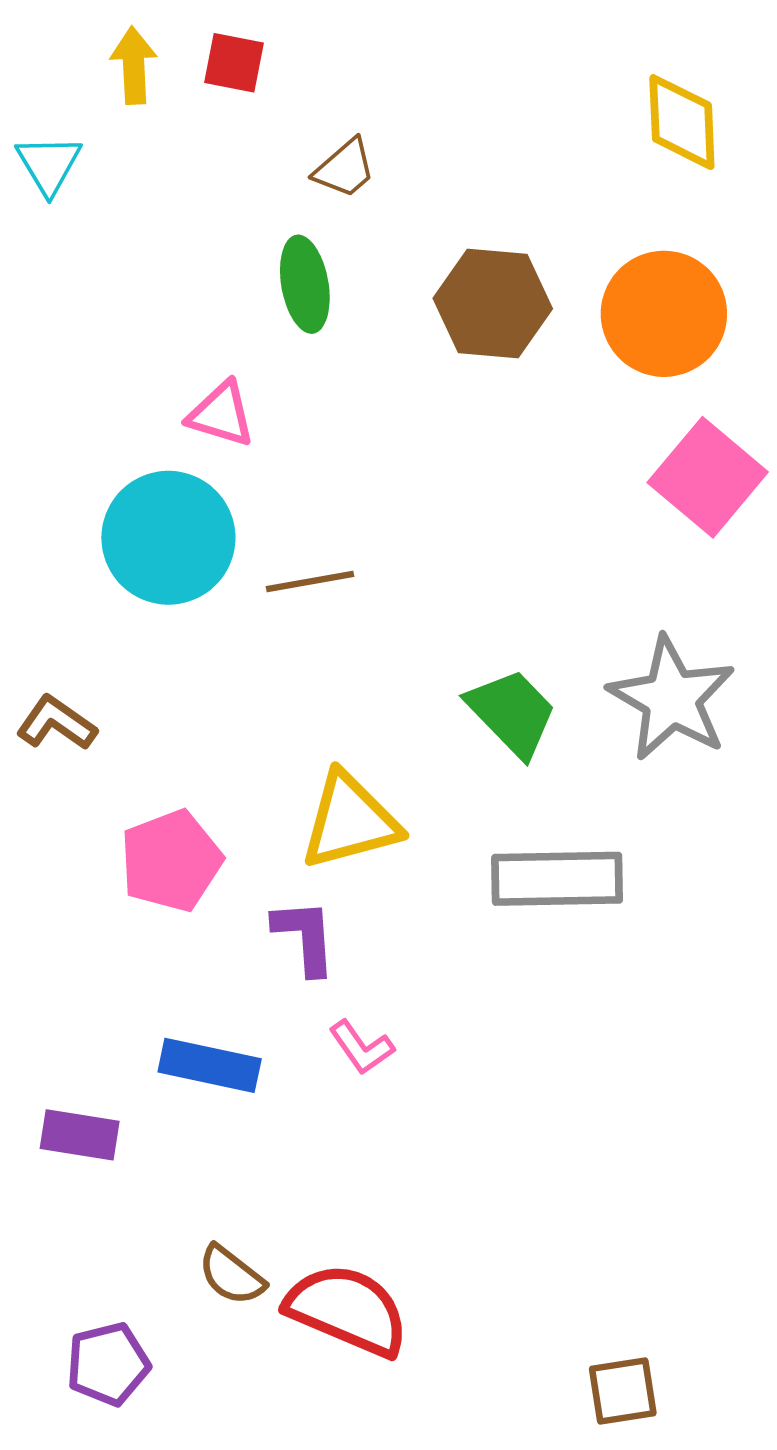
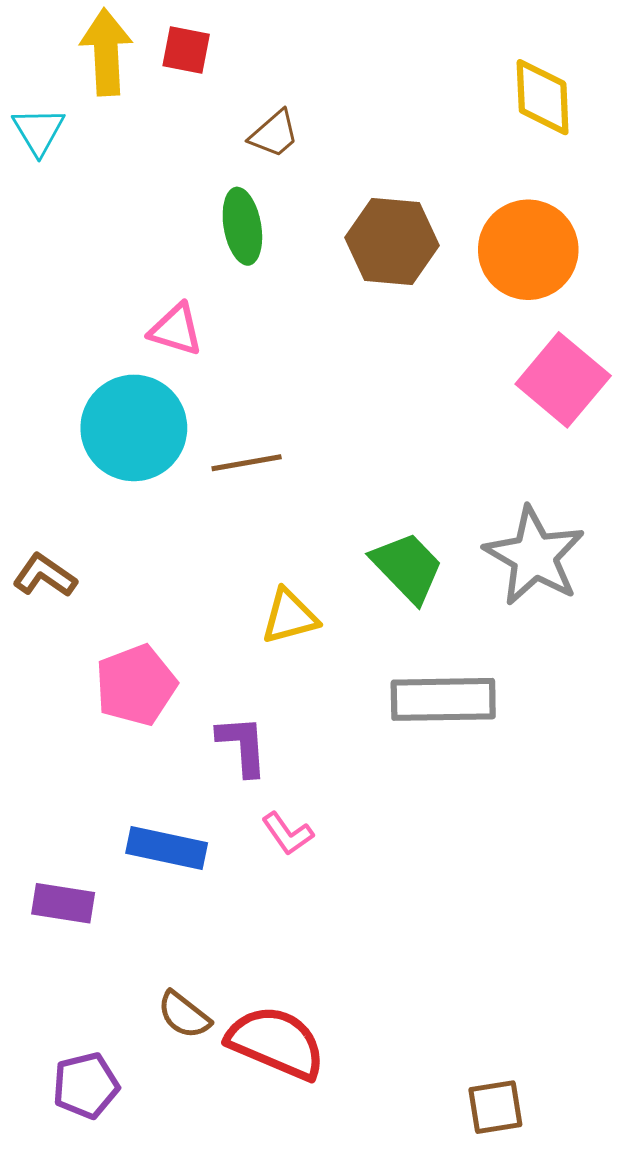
yellow arrow: (134, 65) -> (106, 52), size x1.4
yellow triangle: (350, 821) -> (290, 616), moved, size x0.7

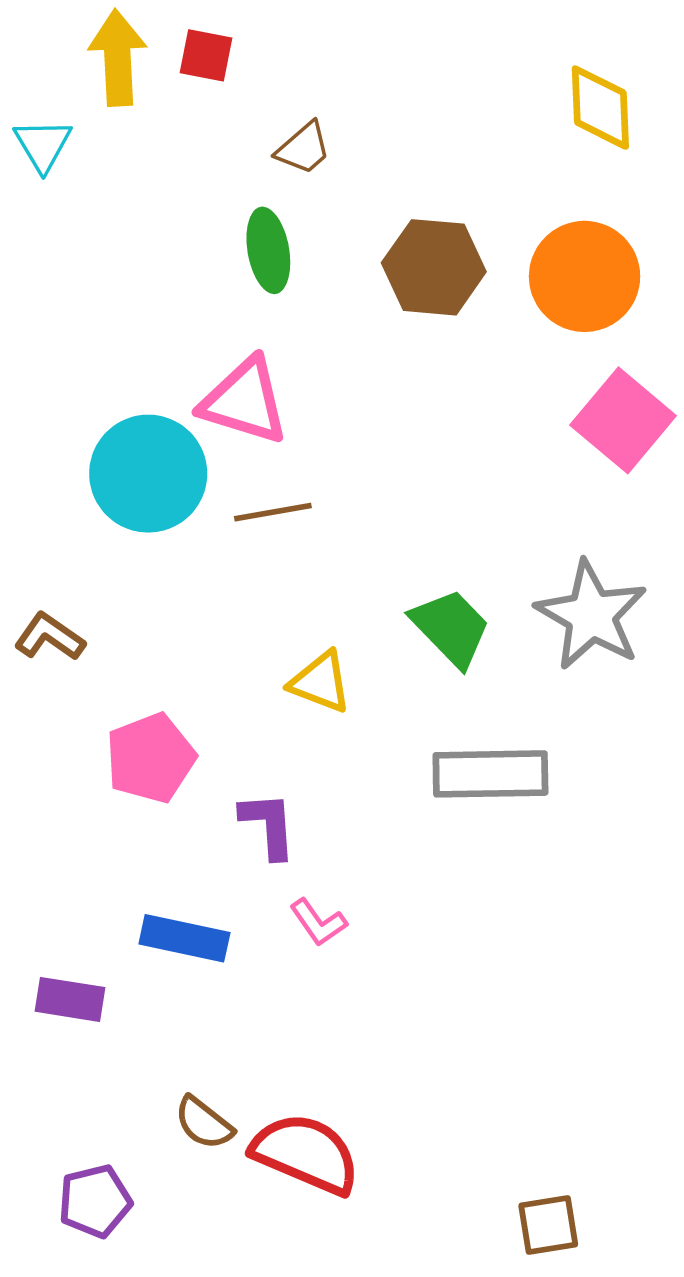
pink triangle: (176, 330) -> (245, 401), moved, size x1.5
yellow triangle: (290, 616) -> (320, 682), turned 36

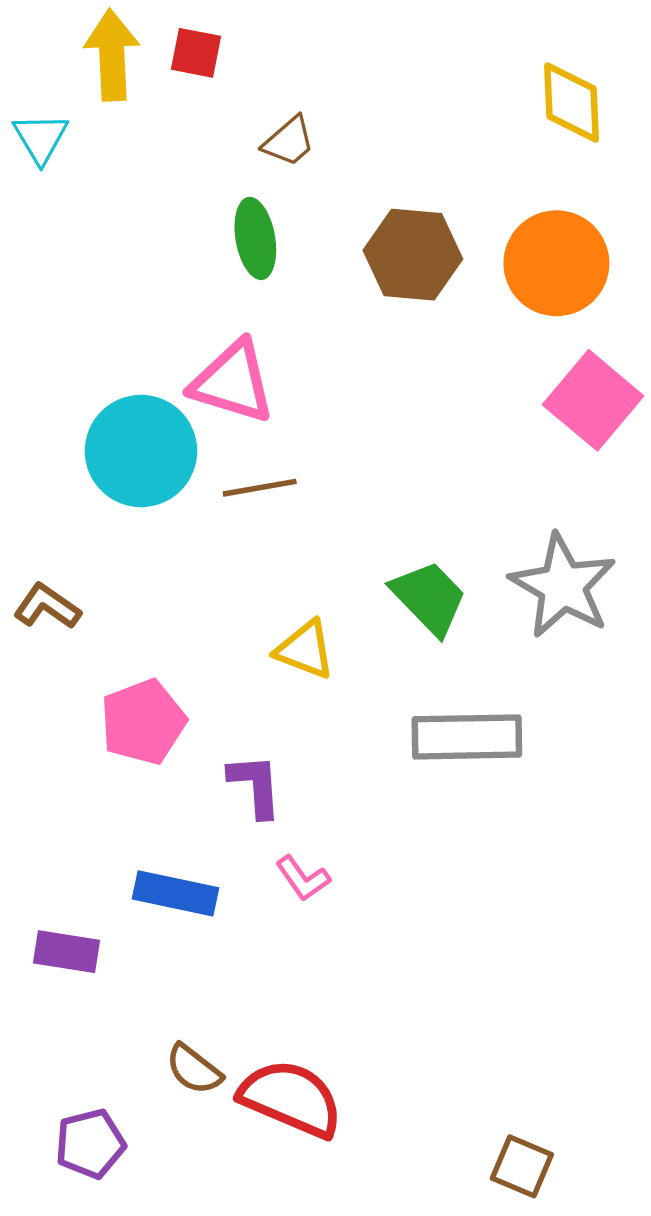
brown square: (548, 1225) -> (522, 1166), turned 32

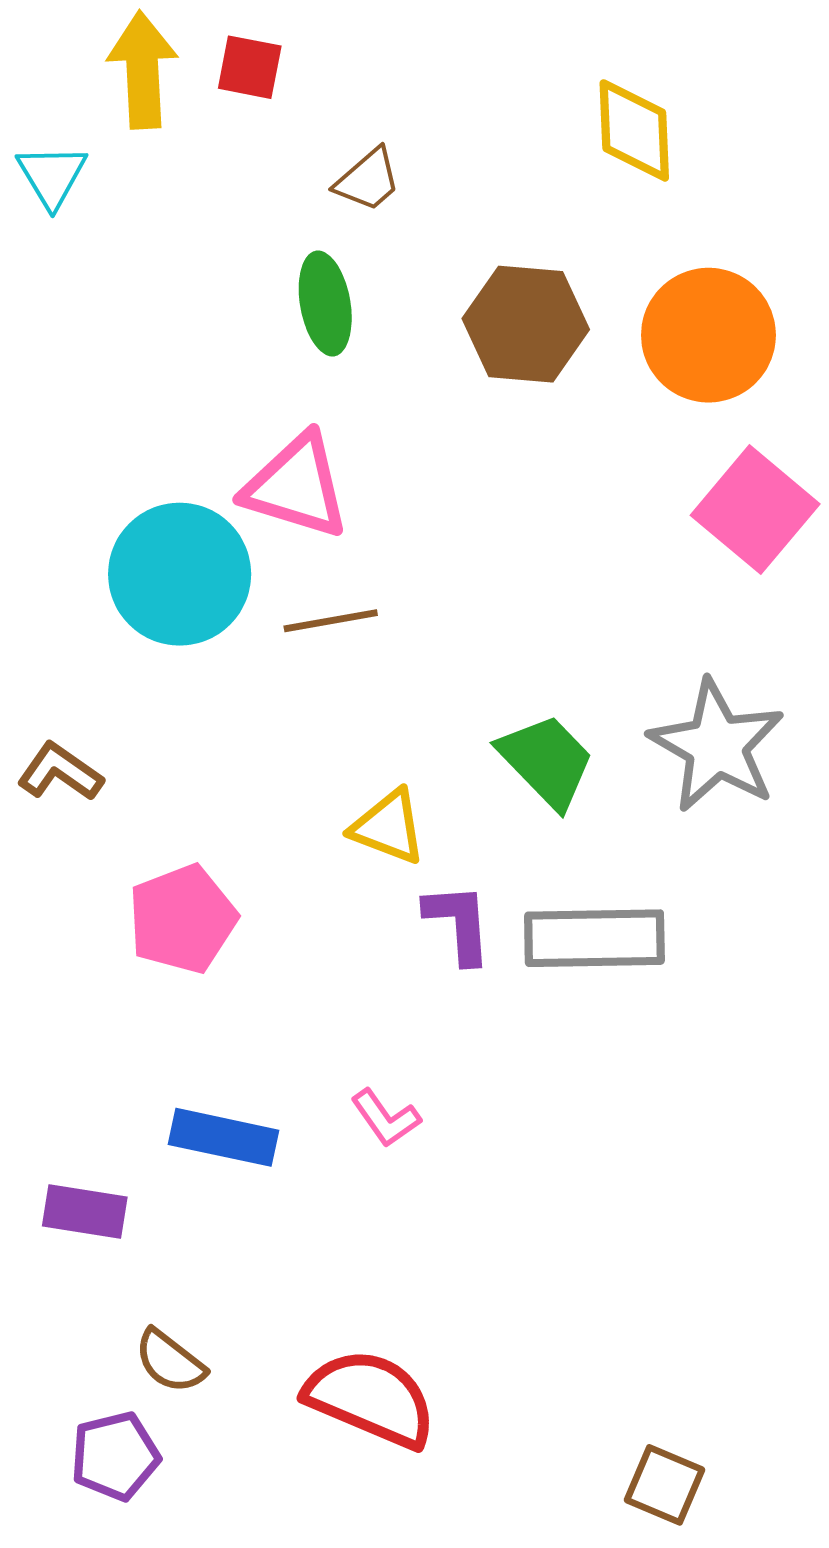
yellow diamond: (572, 102) -> (634, 130), moved
purple L-shape: (255, 785) -> (458, 923), moved
brown semicircle: (194, 1069) -> (170, 1361), moved

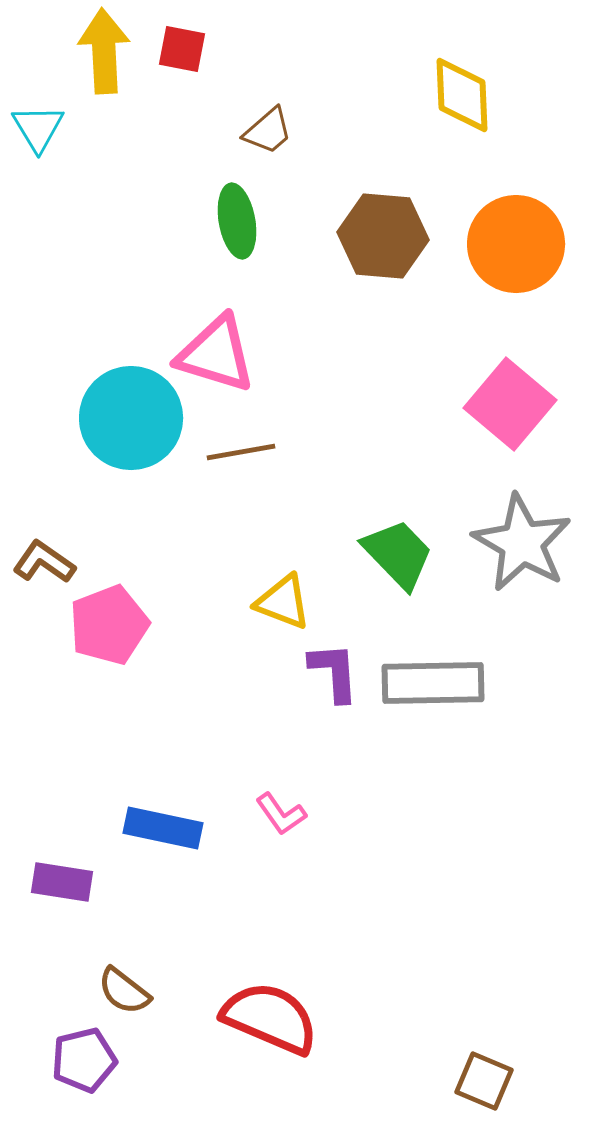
pink square: (755, 510) -> (510, 404), moved
pink pentagon: (182, 919) -> (109, 625), moved

